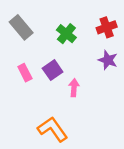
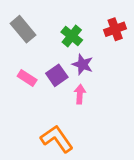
purple star: (108, 60) -> (83, 64), moved
pink rectangle: (25, 73) -> (27, 78), turned -30

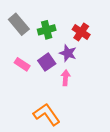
red cross: (115, 29) -> (81, 32), moved, turned -36
green cross: (72, 36) -> (47, 30), moved, turned 36

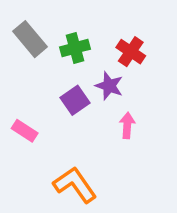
pink rectangle: (22, 64) -> (25, 131), moved
pink arrow: (66, 78) -> (127, 125), moved

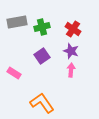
gray rectangle: (30, 39) -> (17, 22), turned -60
purple star: (109, 86) -> (71, 51), moved

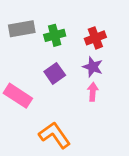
red cross: (73, 29) -> (95, 38), turned 35
pink rectangle: (14, 73) -> (18, 96), size x1.5

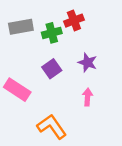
red cross: (95, 38) -> (74, 21), moved
pink arrow: (93, 92) -> (88, 97), moved

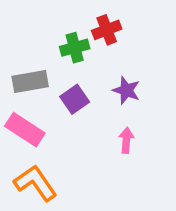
gray rectangle: (21, 27) -> (30, 81), moved
orange L-shape: (52, 127) -> (35, 183), moved

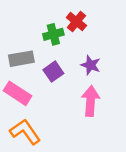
red cross: (107, 30) -> (76, 22), turned -30
pink arrow: (126, 140) -> (91, 101), size x1.6

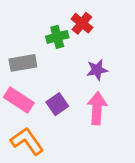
purple star: (91, 65) -> (97, 70), turned -30
purple square: (53, 72) -> (57, 104), moved

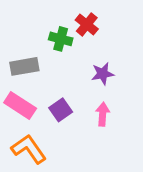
green cross: (57, 37) -> (61, 39), turned 30
pink arrow: (97, 108) -> (103, 114), size x0.7

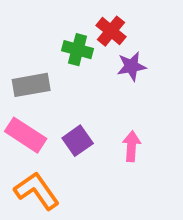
purple star: (103, 74) -> (131, 66), moved

